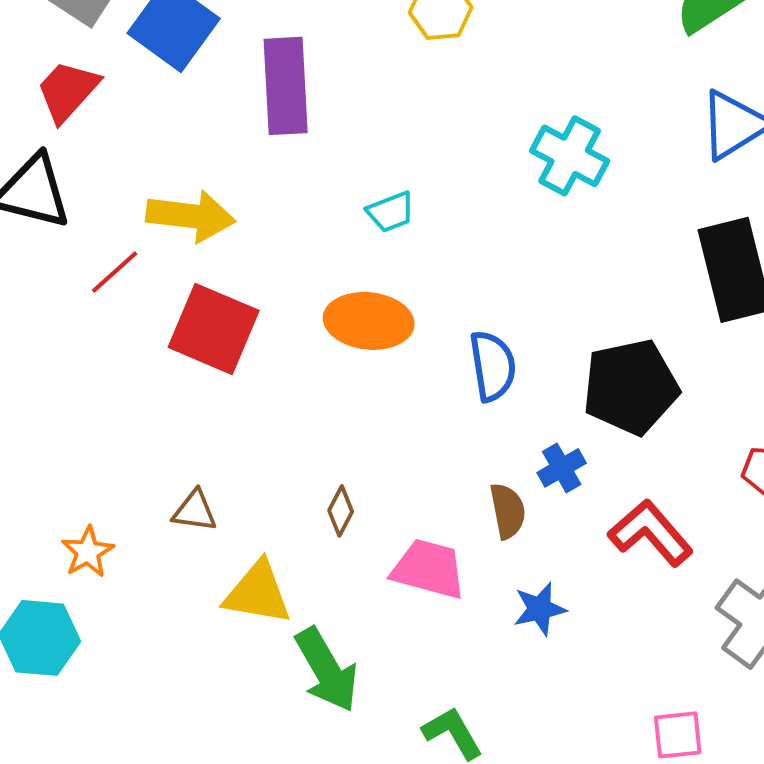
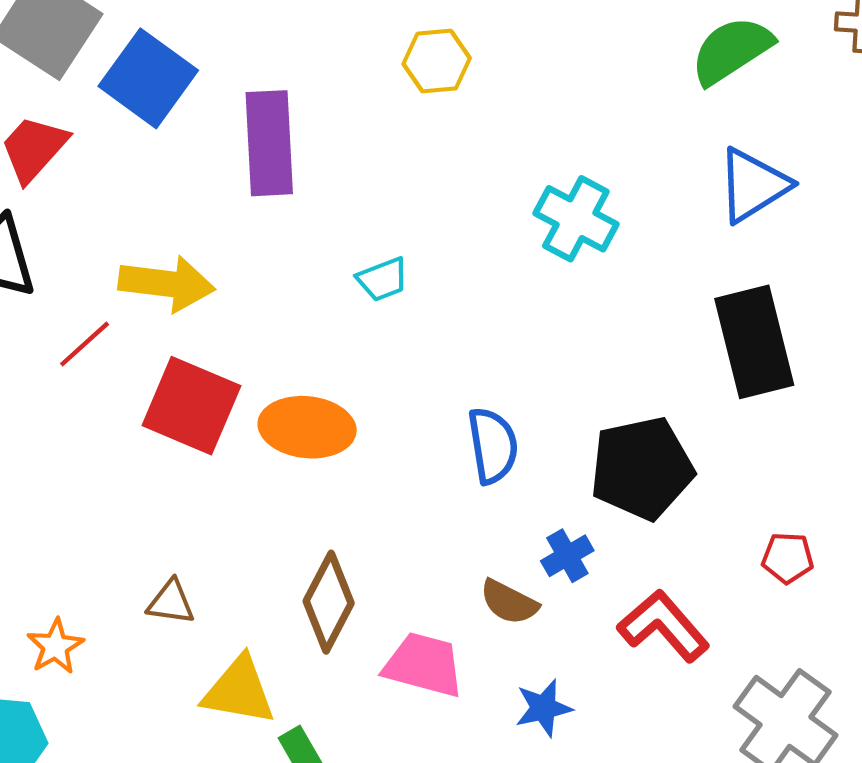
orange ellipse: (369, 321) -> (307, 427), moved
brown diamond: (341, 511) -> (329, 602), size x1.8
brown semicircle: (508, 511) -> (509, 602), turned 128

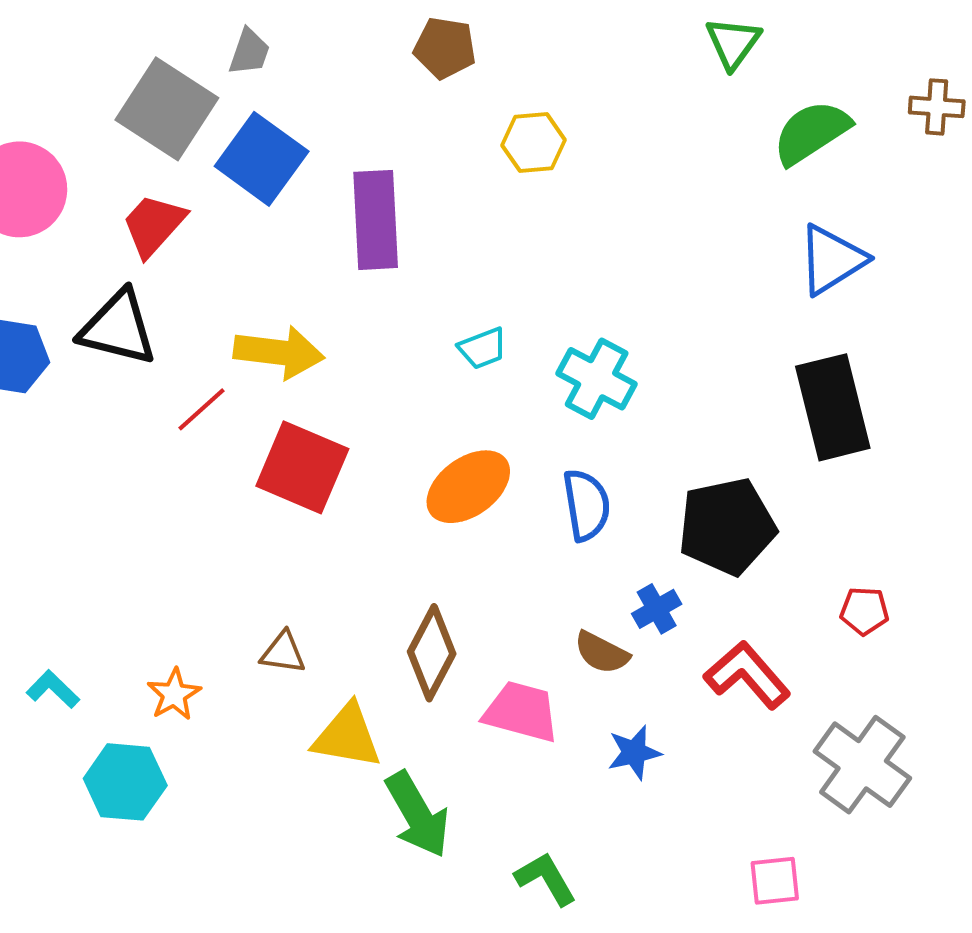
cyan cross: (576, 219) -> (597, 379), moved
orange ellipse: (307, 427) -> (468, 487), moved, turned -42

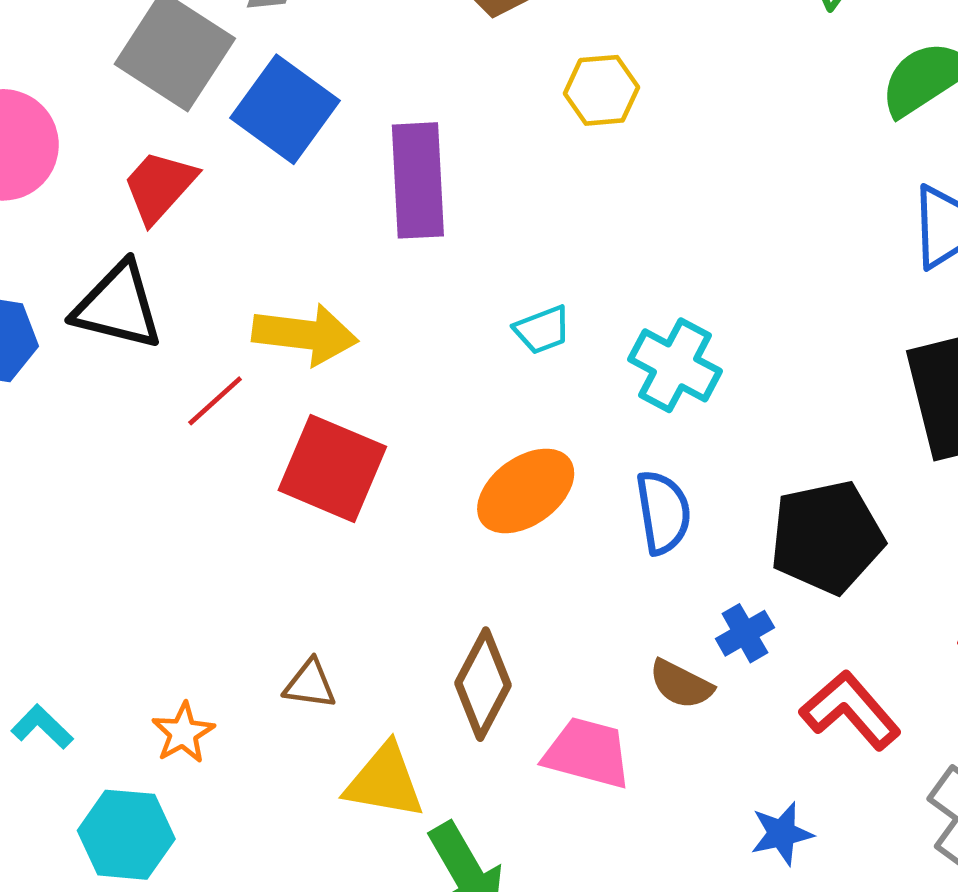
blue star: (634, 752) -> (782, 834), moved

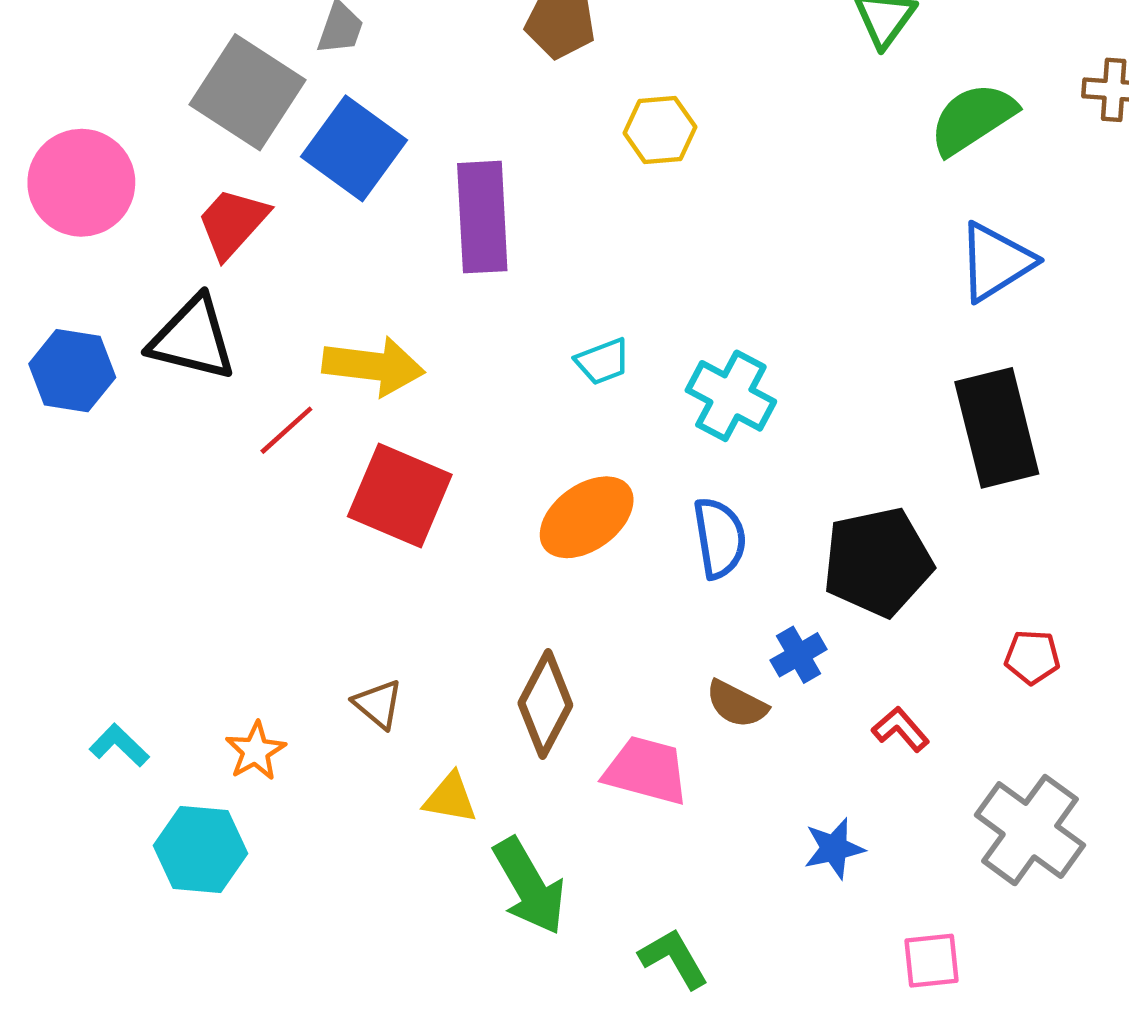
brown triangle: (310, 684) -> (378, 704), turned 32
red L-shape: (850, 710) -> (901, 729), size x0.6
yellow triangle: (385, 781) -> (450, 798), size x0.7

